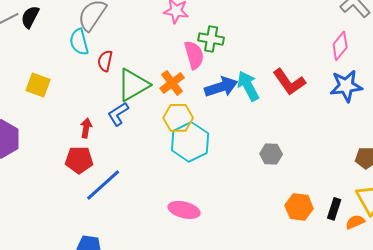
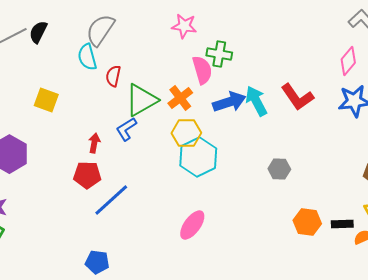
black rectangle: (334, 209) -> (342, 224), turned 70
pink ellipse: (184, 210) -> (192, 225), turned -68

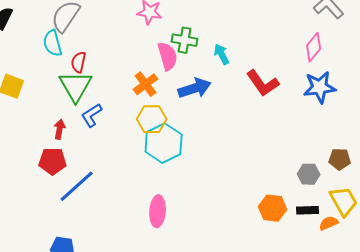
green triangle: (141, 100) -> (76, 86), moved, turned -30
cyan arrow: (256, 101) -> (222, 54), moved, size x0.7
gray hexagon: (279, 169) -> (309, 174), moved
pink ellipse: (192, 225) -> (158, 211), turned -32

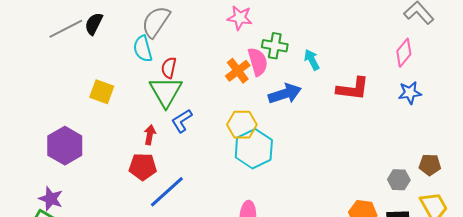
red L-shape: (263, 83) -> (353, 89), turned -48
orange cross: (146, 84) -> (238, 71), moved
blue star: (320, 87) -> (410, 93), size x0.7

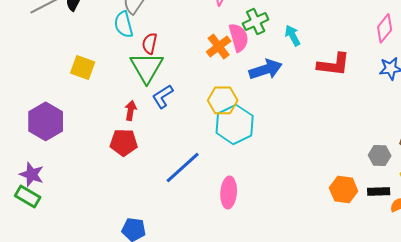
green cross: (275, 46) -> (256, 21), turned -35
blue line: (167, 192) -> (183, 167), moved

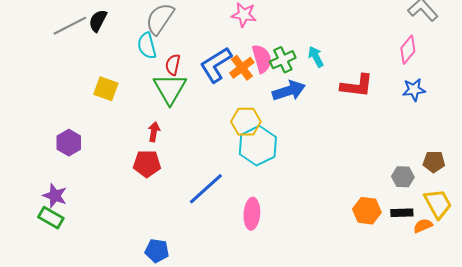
green cross: (256, 21) -> (283, 60), moved
blue L-shape: (163, 96) -> (216, 65), moved, size x1.5
purple hexagon: (46, 121) -> (69, 143), size x0.7

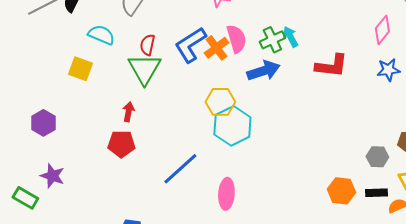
cyan semicircle: (147, 46) -> (101, 35), moved, turned 128
green cross: (283, 60) -> (272, 40), moved
purple star: (55, 196) -> (52, 176), moved

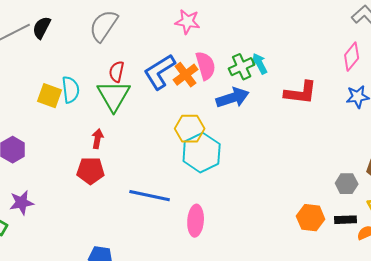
cyan semicircle: (101, 35) -> (71, 90), moved, turned 60
blue line: (180, 169) -> (150, 196), turned 54
purple star: (52, 176) -> (22, 203), turned -30

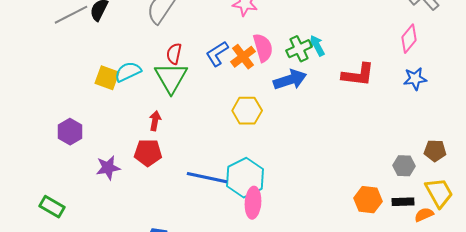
blue L-shape: (160, 72) -> (217, 54), size x0.7
cyan semicircle: (71, 90) -> (128, 72), turned -108
cyan hexagon: (202, 153) -> (245, 178), moved
purple star: (22, 203) -> (108, 168), moved

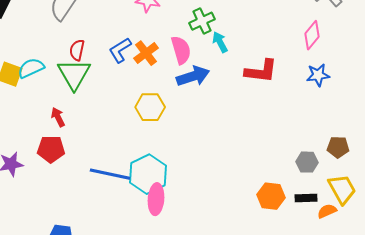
pink semicircle: (263, 48) -> (181, 50), moved
green cross: (299, 49) -> (202, 21), moved
red arrow: (155, 121) -> (58, 117), turned -36

